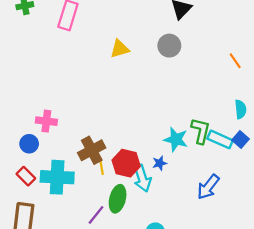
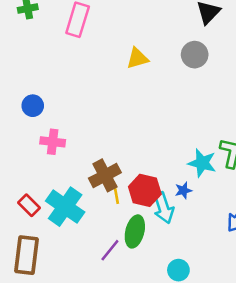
blue circle: (29, 144) -> (33, 106), moved
cyan cross: (57, 177) -> (65, 207), turned 32

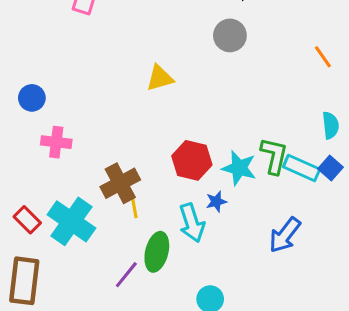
yellow triangle: (137, 58) -> (160, 78), moved
red hexagon: (145, 190) -> (192, 160), moved

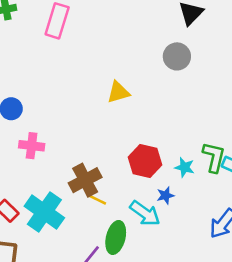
cyan star: (239, 168) -> (185, 167), size x0.7
yellow line: (134, 206) -> (97, 199), turned -54
cyan arrow: (192, 223) -> (145, 213), turned -36

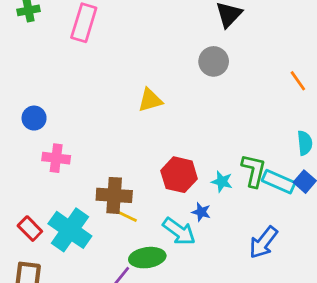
brown cross: (85, 180) -> (114, 195), turned 32
blue star: (165, 195) -> (201, 212), turned 30
green ellipse: (116, 237) -> (147, 258), turned 68

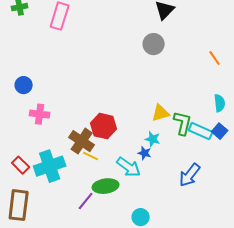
yellow triangle: (150, 100) -> (161, 113), moved
red hexagon: (179, 175) -> (104, 126), moved
cyan star: (222, 182) -> (153, 139), moved
brown cross: (114, 195) -> (82, 141), turned 30
cyan cross: (70, 230) -> (50, 166), turned 36

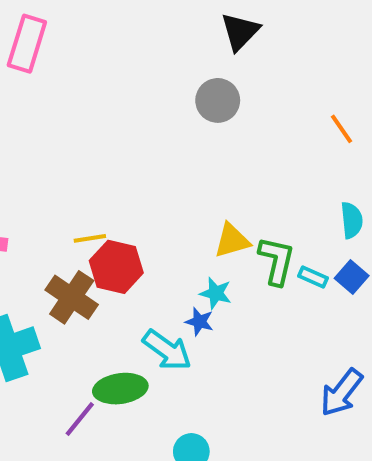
cyan rectangle: (201, 131) -> (313, 277), size x0.6
yellow line: (91, 156) -> (90, 238), moved, turned -35
blue arrow: (190, 175) -> (341, 393), moved

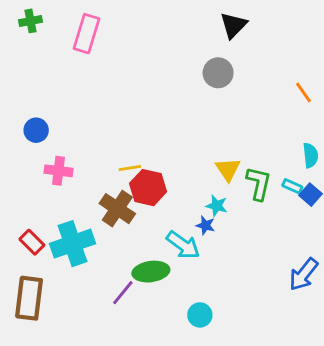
yellow triangle: (232, 240) -> (228, 169), turned -48
cyan rectangle: (313, 277) -> (292, 186), moved

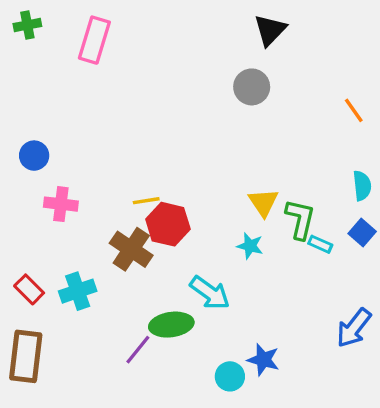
cyan rectangle: (292, 186) -> (320, 244), moved
blue star: (205, 225) -> (263, 360), moved, size x1.4
cyan cross: (72, 244) -> (78, 291), size x0.7

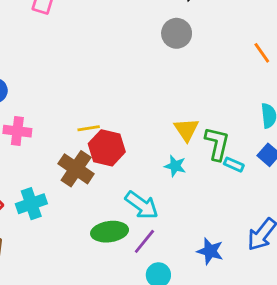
purple line: (138, 350) -> (144, 241), moved
blue star: (263, 360) -> (210, 251), moved

